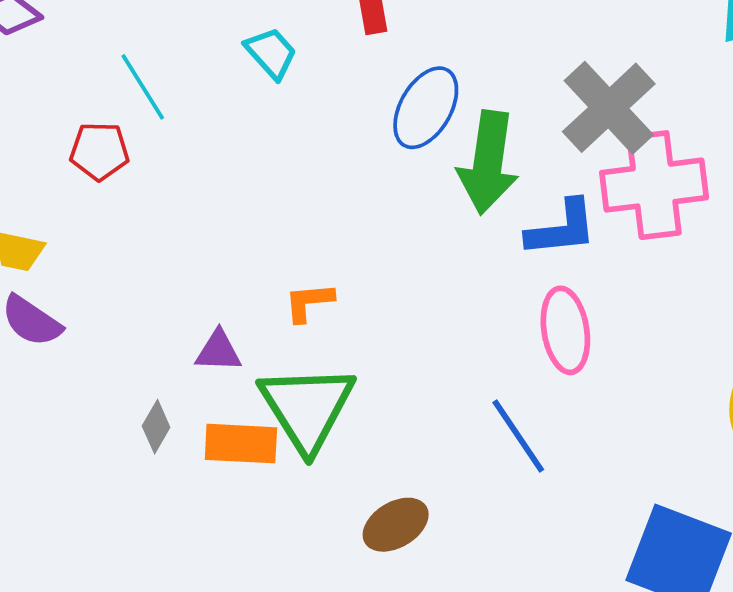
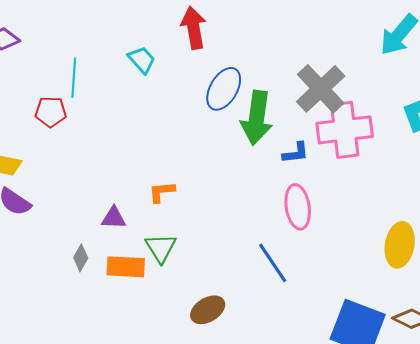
cyan line: (143, 87) -> (74, 78), turned 36
blue L-shape: (562, 228) -> (296, 153), size x0.7
green triangle: (307, 408) -> (161, 248), size x0.6

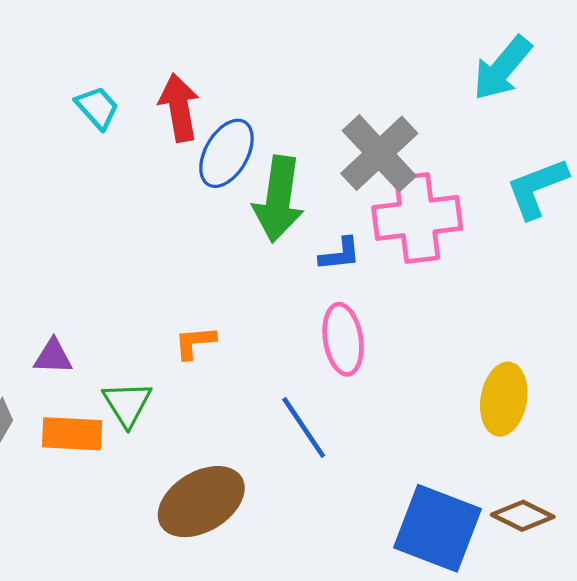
red arrow: (194, 28) -> (179, 108), moved
orange L-shape: (162, 192) -> (195, 342), moved
brown ellipse: (208, 310) -> (201, 502), size x1.6

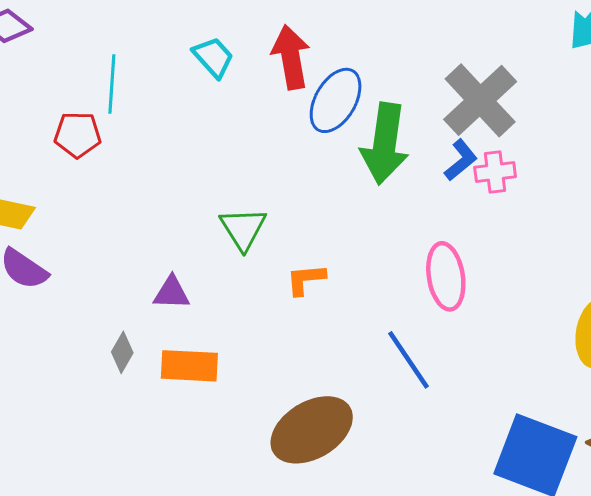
pink cross: (417, 218) -> (495, 172), moved, size x0.5
blue L-shape: (340, 254) -> (461, 160), moved, turned -33
green triangle: (127, 404) -> (243, 229), moved

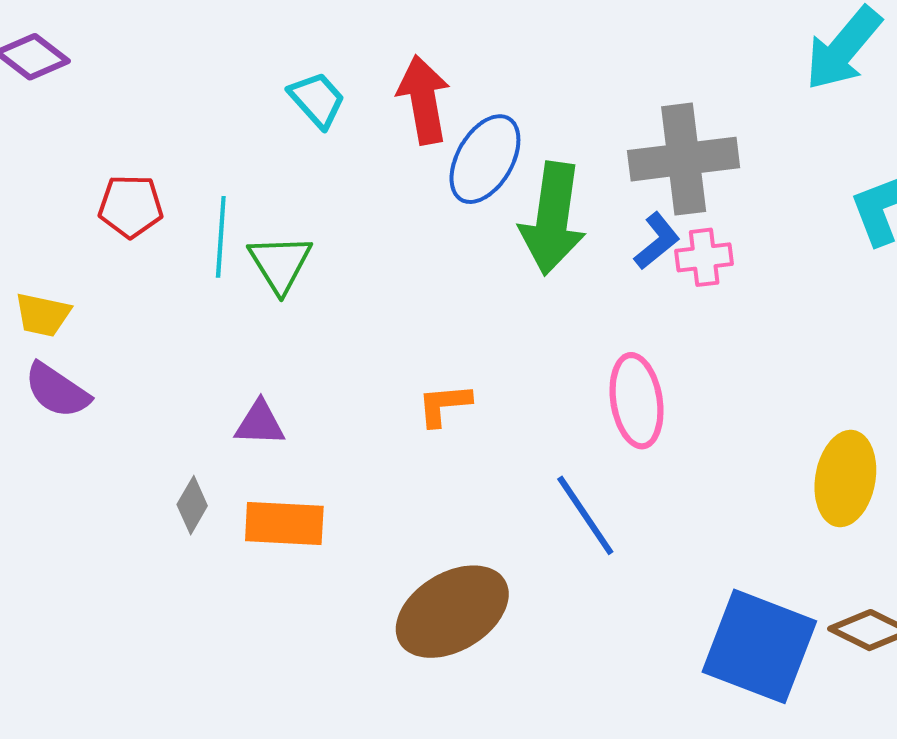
cyan line: (112, 84) -> (221, 237), moved
gray cross: (480, 100) -> (684, 159), turned 36
green triangle: (243, 229) -> (280, 264), moved

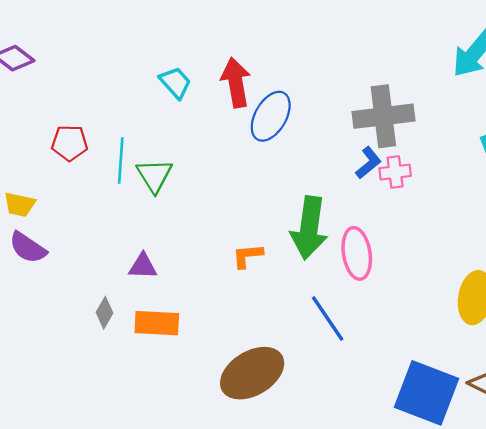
green arrow: (553, 218) -> (309, 228), moved

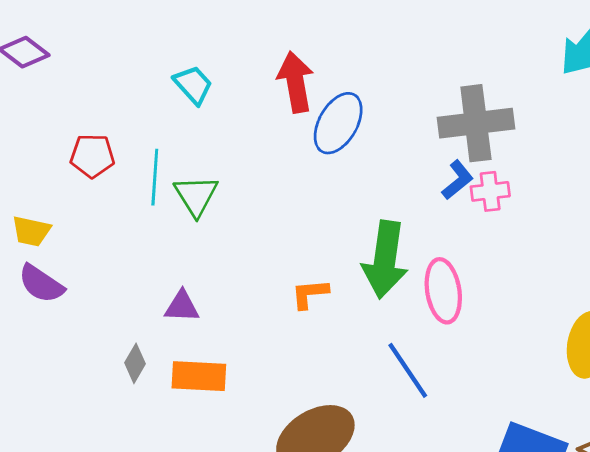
cyan trapezoid: (175, 83) -> (193, 85), moved

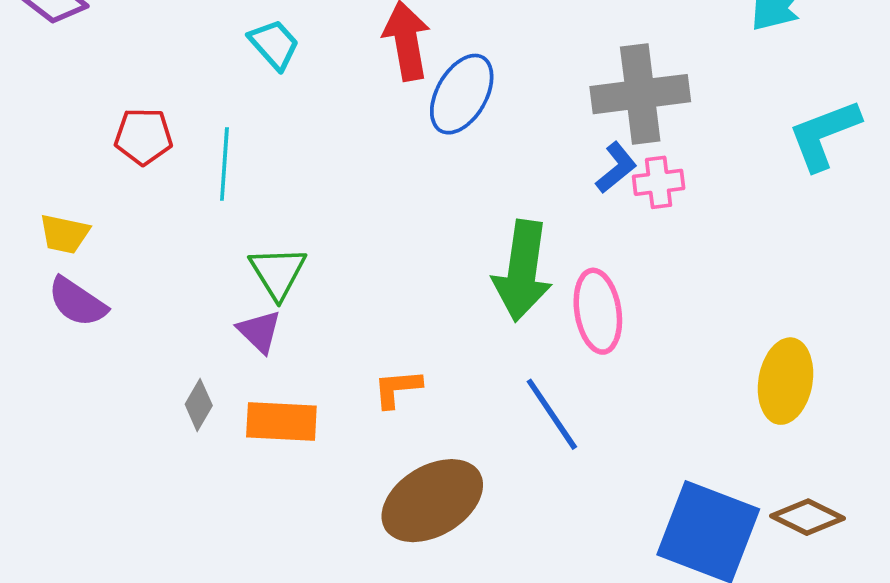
green triangle: (196, 196) -> (278, 273), moved
orange L-shape: (310, 294) -> (397, 388), moved
purple triangle: (182, 306) -> (259, 331), turned 42

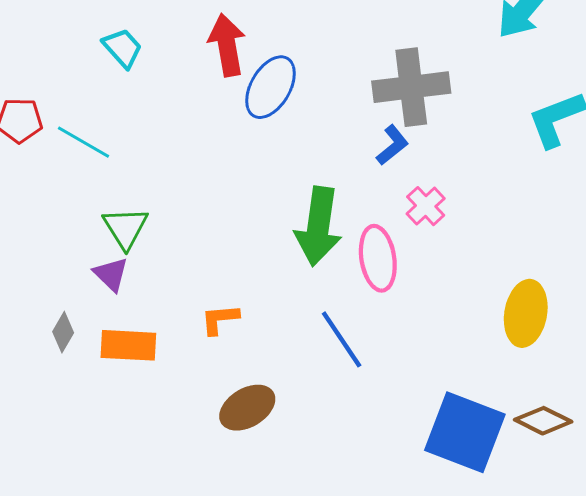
cyan line: (224, 164) -> (83, 142), turned -64
pink cross: (659, 182) -> (426, 206), moved, turned -36
brown ellipse: (432, 501) -> (247, 408), size x0.7

